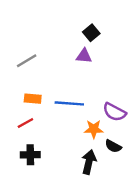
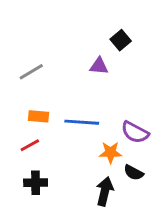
black square: (91, 33) -> (121, 40), moved

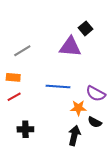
purple triangle: (99, 66) -> (70, 47), size x1.6
orange rectangle: (38, 116) -> (13, 77), moved
red line: (30, 145) -> (14, 97), moved

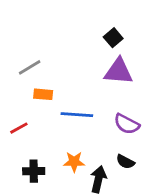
purple triangle: (70, 47) -> (119, 71), moved
orange rectangle: (13, 77) -> (43, 94), moved
orange star: (78, 108) -> (74, 162), moved

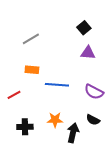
gray line: (30, 67) -> (31, 39), moved
purple triangle: (119, 71) -> (88, 53), size x0.7

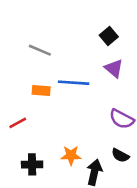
gray line: (31, 39) -> (40, 50), turned 54
purple triangle: (88, 53) -> (114, 68), turned 35
blue line: (57, 85) -> (74, 83), moved

